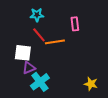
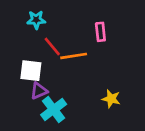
cyan star: (37, 15) -> (36, 20), moved
yellow star: (91, 84) -> (111, 99), moved

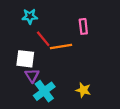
purple triangle: (39, 91) -> (32, 76), turned -40
yellow star: (111, 99) -> (83, 90), moved

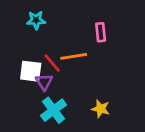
red line: (43, 39) -> (52, 63), moved
purple triangle: (32, 76) -> (44, 82), moved

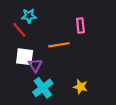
red line: (52, 63) -> (19, 30), moved

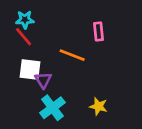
cyan star: (29, 16) -> (25, 20), moved
orange line: (59, 45) -> (72, 55), turned 30

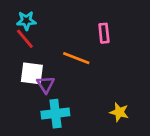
yellow star: (98, 106) -> (119, 112), moved
cyan cross: (52, 108) -> (55, 114), turned 30

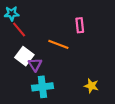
cyan star: (26, 21) -> (12, 14), moved
white square: (32, 73) -> (24, 56), turned 30

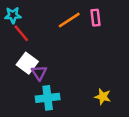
pink rectangle: (80, 25) -> (95, 18), moved
orange line: (58, 44) -> (69, 20), moved, turned -54

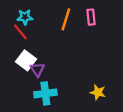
cyan star: (13, 15) -> (25, 17), moved
orange line: (69, 20) -> (66, 19), turned -40

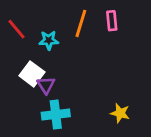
cyan star: (25, 17) -> (49, 40), moved
red line: (20, 32) -> (16, 29), moved

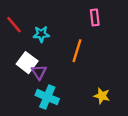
orange line: (81, 23) -> (77, 51), moved
cyan cross: (56, 115) -> (47, 97), turned 30

